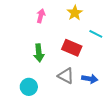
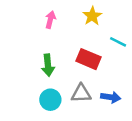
gray triangle: (66, 76) -> (81, 94), turned -30
cyan circle: (29, 87) -> (50, 100), moved

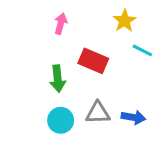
yellow star: (92, 16) -> (125, 21), moved
red rectangle: (89, 59) -> (93, 61), moved

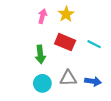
yellow star: (125, 21) -> (66, 14), moved
cyan line: (142, 50) -> (94, 44), moved

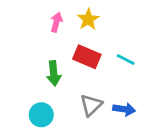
gray triangle: (68, 78) -> (91, 105), turned -42
cyan circle: (42, 83) -> (41, 115), moved

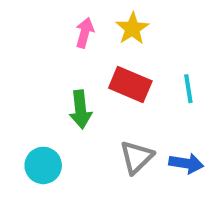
cyan line: (126, 59) -> (188, 89), turned 54
cyan circle: (41, 115) -> (43, 165), moved

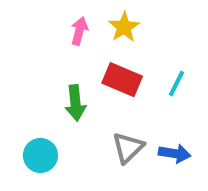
cyan line: (188, 89) -> (177, 84), turned 36

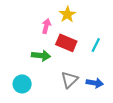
pink arrow: (79, 31) -> (46, 26), moved
green arrow: (75, 103) -> (41, 56), turned -78

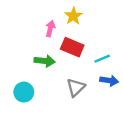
cyan line: (96, 45) -> (102, 59), moved, turned 40
blue arrow: (95, 83) -> (109, 81), moved

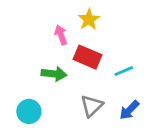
pink arrow: (50, 29) -> (61, 35), turned -35
blue arrow: (109, 81) -> (129, 110), moved, turned 126

